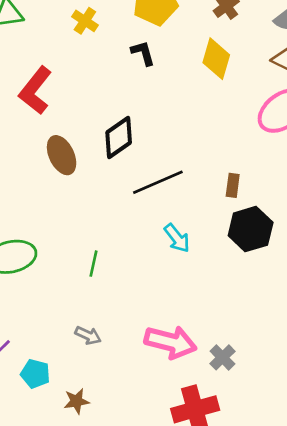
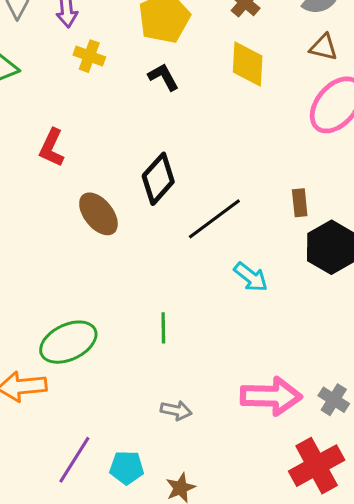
red L-shape: (35, 90) -> (52, 148), size x0.7

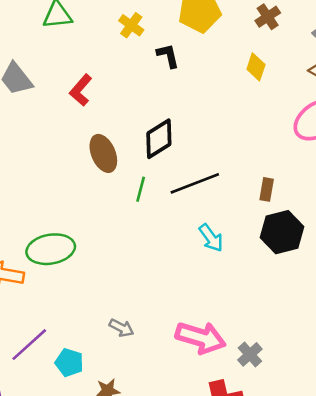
yellow diamond: (248, 64) -> (256, 67), size x0.7
black L-shape: (163, 77) -> (168, 56), moved
green line: (163, 328) -> (141, 189), moved

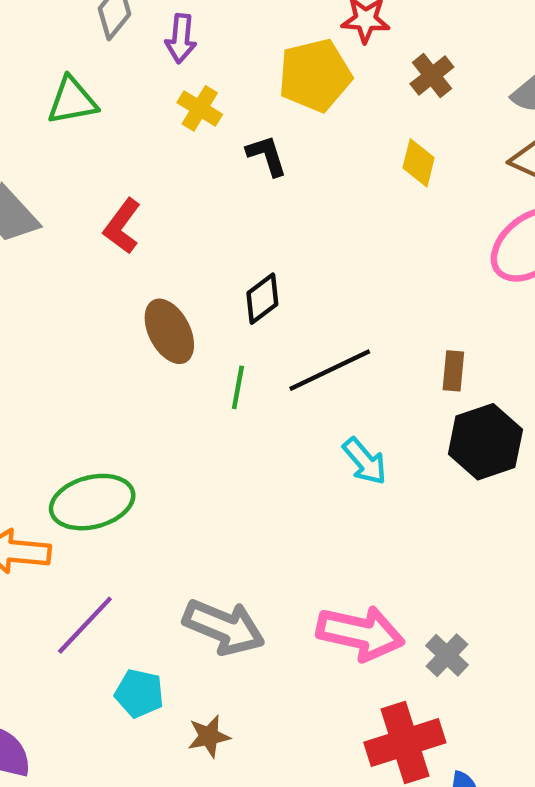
black diamond: (159, 139) -> (262, 299), size x0.7
gray arrow: (122, 328) -> (224, 627), size x1.8
purple line: (29, 345) -> (85, 625), moved

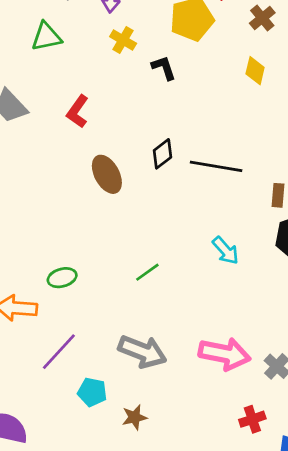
black line: (330, 370) -> (216, 166), moved, turned 36
green line: (238, 387) -> (147, 272), moved, turned 45
green ellipse: (92, 502) -> (62, 278), size x0.6
red cross: (405, 743) -> (252, 419), size x0.6

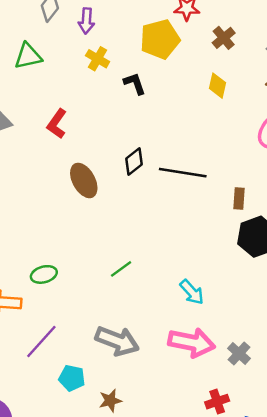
cyan arrow: (226, 250) -> (192, 292), moved

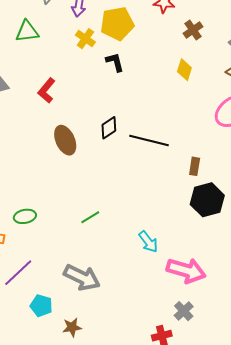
yellow pentagon: (160, 39) -> (117, 24), moved
pink arrow: (192, 342) -> (186, 270), moved
gray cross: (239, 353) -> (184, 311), moved

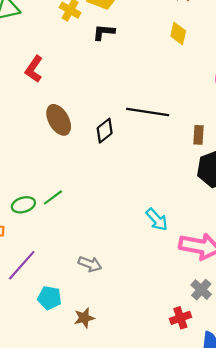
black L-shape: (115, 62) -> (104, 32), turned -65
black diamond: (109, 128) -> (105, 131), moved
green line: (90, 217) -> (53, 197), moved
gray arrow: (82, 277) -> (90, 264), size x0.6

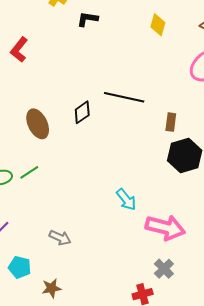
brown ellipse: (59, 120) -> (38, 124), moved

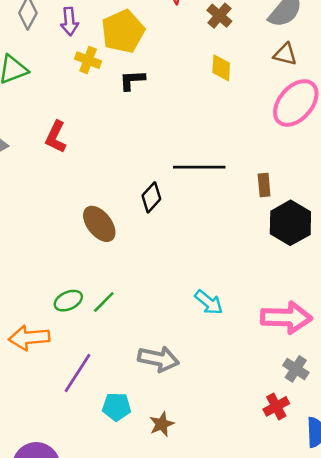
green line: (29, 172) -> (104, 302), moved
cyan arrow: (126, 200) -> (209, 302), moved
gray arrow: (60, 238) -> (158, 359), size x1.4

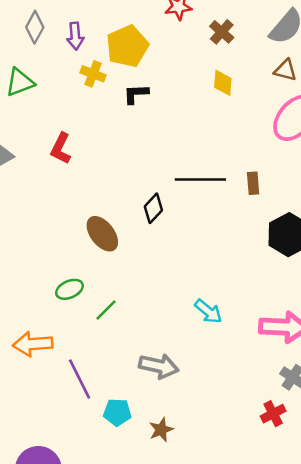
brown rectangle: (264, 185) -> (253, 183), moved
green ellipse: (68, 301) -> (69, 289), moved
purple line: (77, 373) -> (80, 379), turned -60

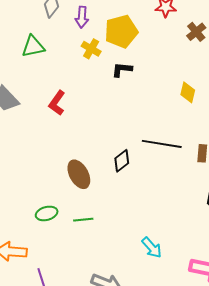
yellow diamond: (223, 83) -> (188, 92), moved
green line: (106, 310) -> (83, 220), moved, turned 30

